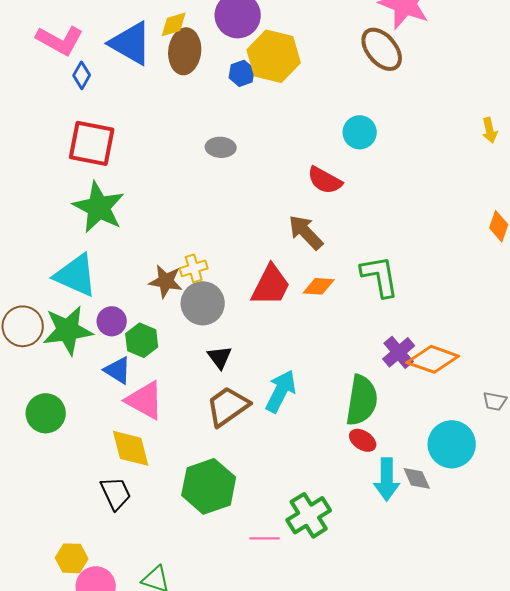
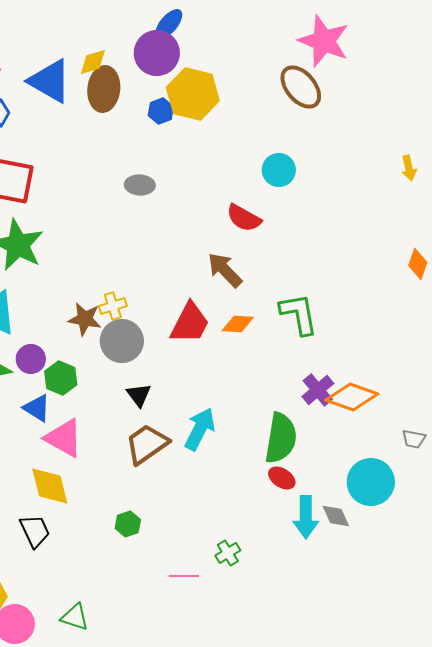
green hexagon: (209, 486) -> (128, 524), size x0.5
green cross: (309, 515) -> (228, 553), size x0.6

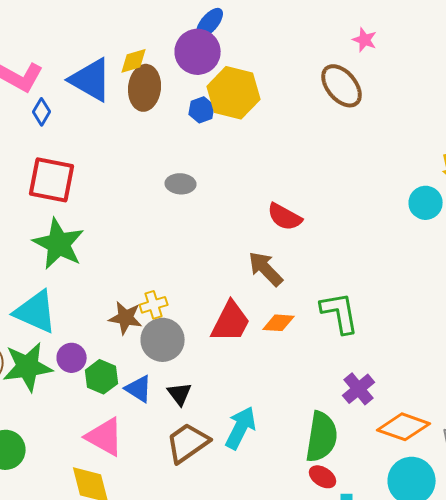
pink star: (324, 41) -> (365, 40), size x0.5
cyan circle: (279, 170) -> (426, 203), moved
orange diamond: (352, 397) -> (404, 427), moved
blue triangle: (37, 408) -> (139, 389), moved

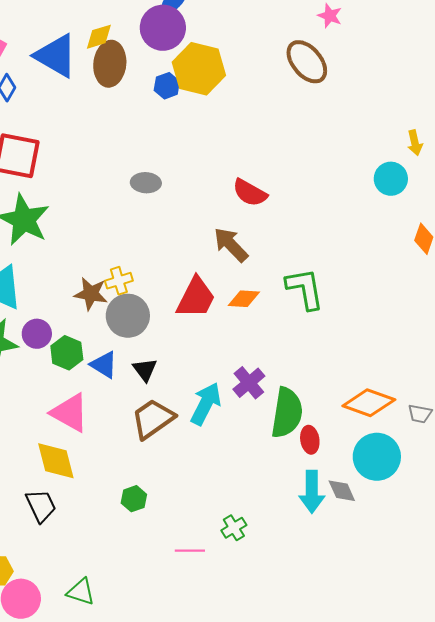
gray ellipse: (181, 184) -> (146, 183), moved
purple cross: (359, 389) -> (249, 383), moved
red ellipse: (323, 477) -> (310, 440), moved, turned 48

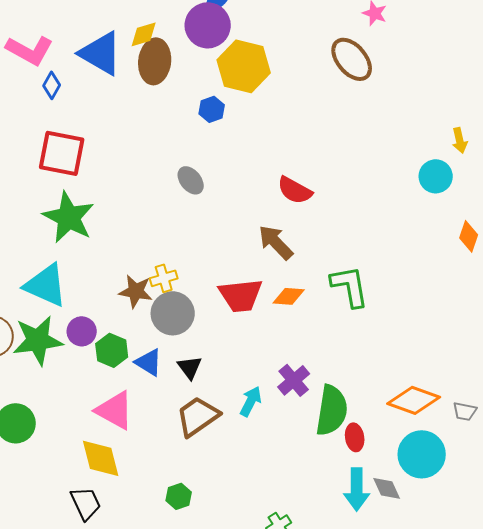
blue hexagon: (167, 86) -> (212, 109), moved
gray ellipse: (146, 183) -> (191, 180), turned 48
red trapezoid: (196, 298) -> (241, 295), turned 57
cyan arrow: (206, 404) -> (251, 401), size x0.7

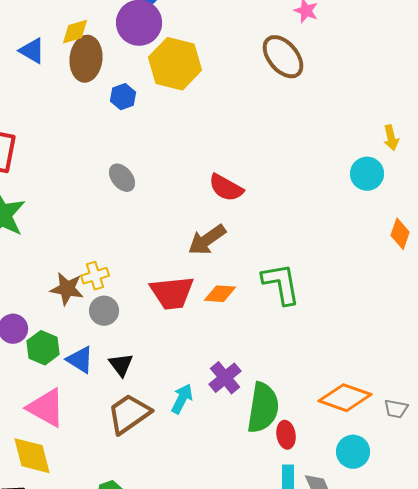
blue triangle: (101, 53) -> (32, 51), size x0.6
blue hexagon: (212, 109) -> (123, 97), moved
brown arrow: (276, 242) -> (207, 240), turned -81
gray circle: (173, 313) -> (104, 311), size x0.7
cyan circle: (422, 454) -> (353, 452), size x0.7

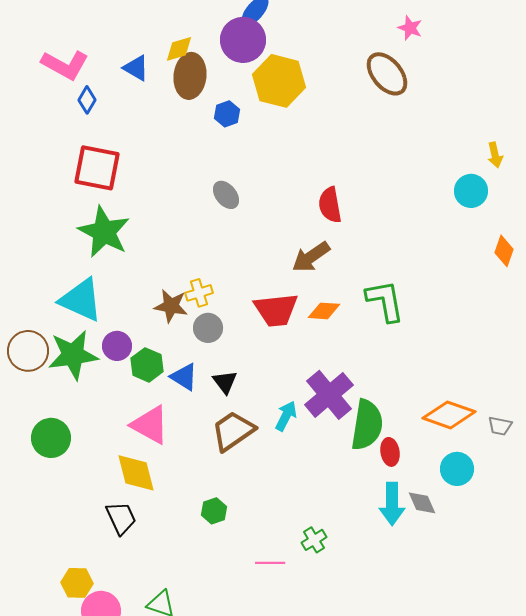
red semicircle: (226, 188) -> (330, 205), turned 51
purple cross: (225, 378) -> (329, 395), size x1.5

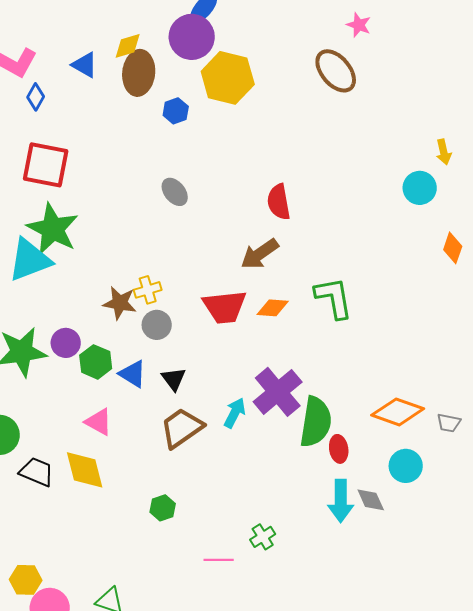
cyan triangle: (81, 300) -> (30, 260), moved, turned -45
pink triangle: (150, 425) -> (99, 422), size x0.7
black trapezoid: (121, 518) -> (37, 472), moved, turned -42

